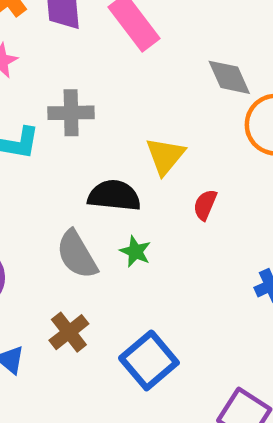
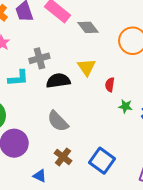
gray diamond: (229, 77) -> (88, 27), moved
black semicircle: (114, 196) -> (58, 81), moved
green star: (135, 251) -> (125, 106), moved

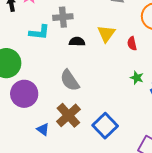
black semicircle: (58, 81) -> (77, 42), size x0.7
red semicircle: (110, 85) -> (132, 43), moved, turned -32
brown cross: (63, 157) -> (68, 115), size x1.4

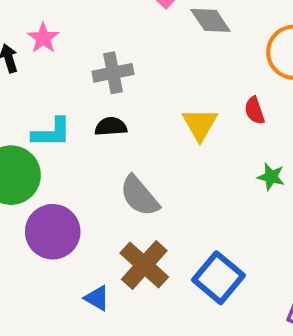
cyan L-shape: (39, 32) -> (52, 133), moved
yellow triangle: (106, 34) -> (200, 124), moved
black semicircle: (77, 42) -> (111, 127), moved

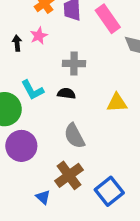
yellow triangle: (200, 124) -> (117, 103), turned 45
cyan L-shape: (52, 133) -> (32, 90), turned 50
blue triangle: (97, 298) -> (43, 197), moved

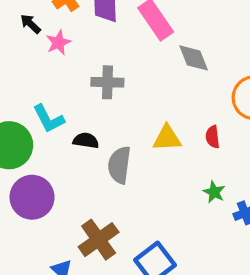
black arrow: (17, 43) -> (30, 24), moved, turned -42
black semicircle: (66, 93) -> (86, 141), moved
gray semicircle: (74, 136) -> (119, 165), moved, turned 35

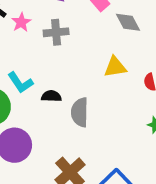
gray cross: (107, 82) -> (56, 32), moved
yellow triangle: (167, 138) -> (115, 67), moved

